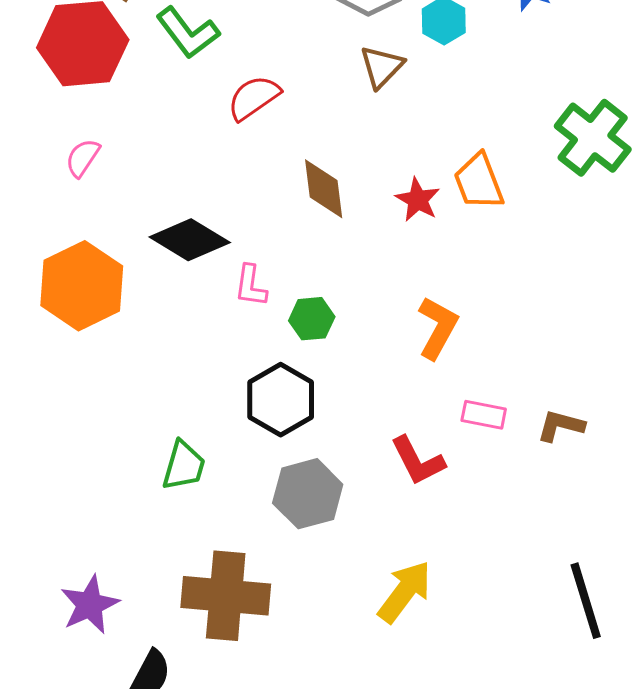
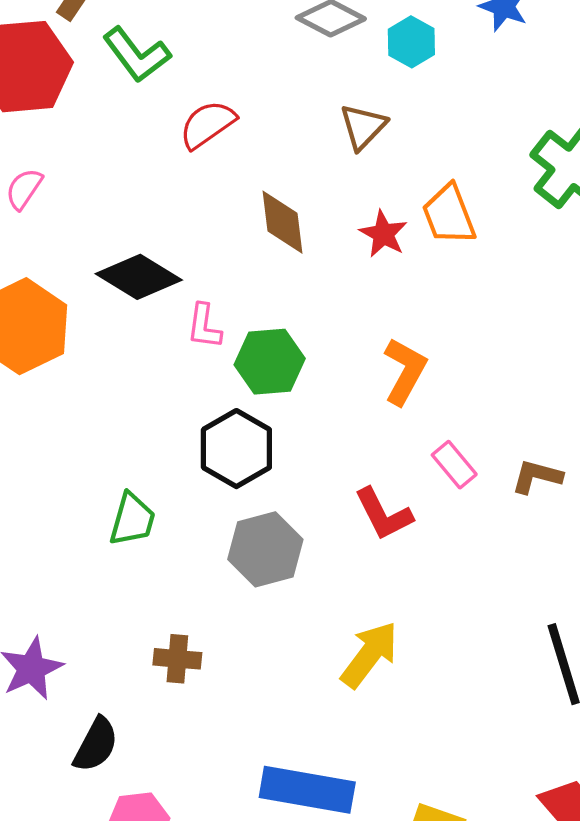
brown triangle: (382, 67) -> (363, 127), moved
green hexagon: (312, 319) -> (270, 362), size x1.4
pink rectangle: (484, 415) -> (454, 465), turned 39
brown cross: (226, 596) -> (177, 659), size x0.5

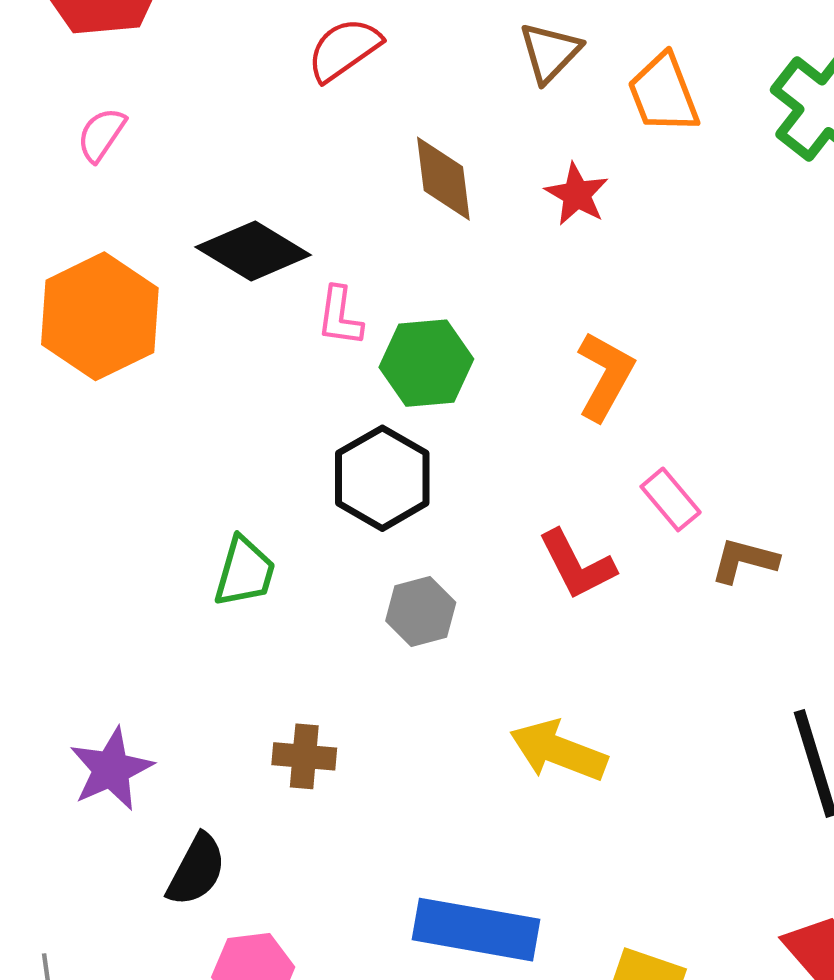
orange trapezoid: (449, 215) -> (663, 93), moved
brown L-shape: (537, 476) -> (744, 560), moved
gray hexagon: (265, 549) -> (421, 612), size x0.7
yellow arrow: (369, 655) -> (558, 751), turned -106

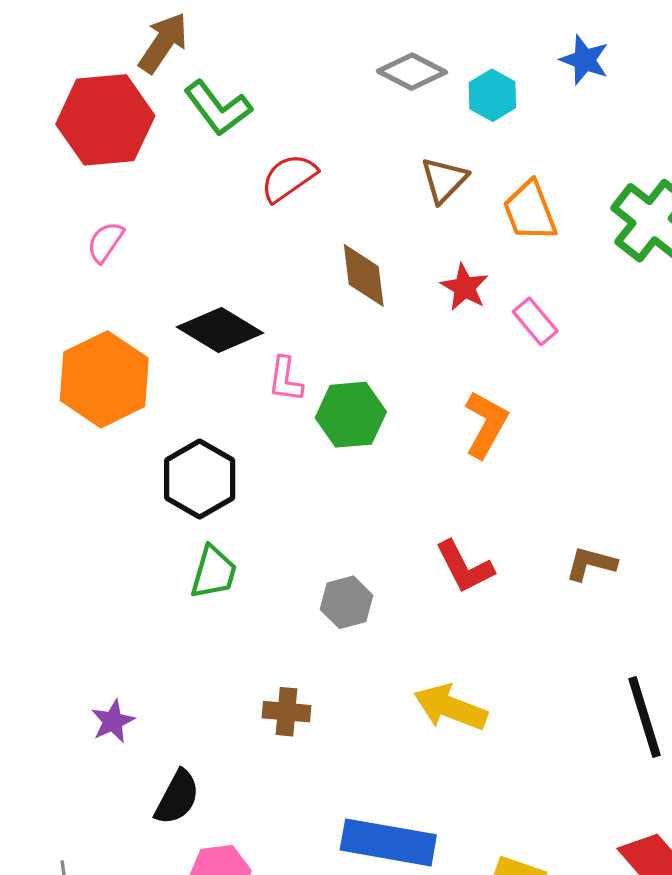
black hexagon: (382, 478) -> (200, 479), moved
pink rectangle: (671, 499) -> (535, 321), moved
brown cross: (304, 756) -> (286, 712), moved
purple star: (111, 769) -> (113, 721), size x0.7

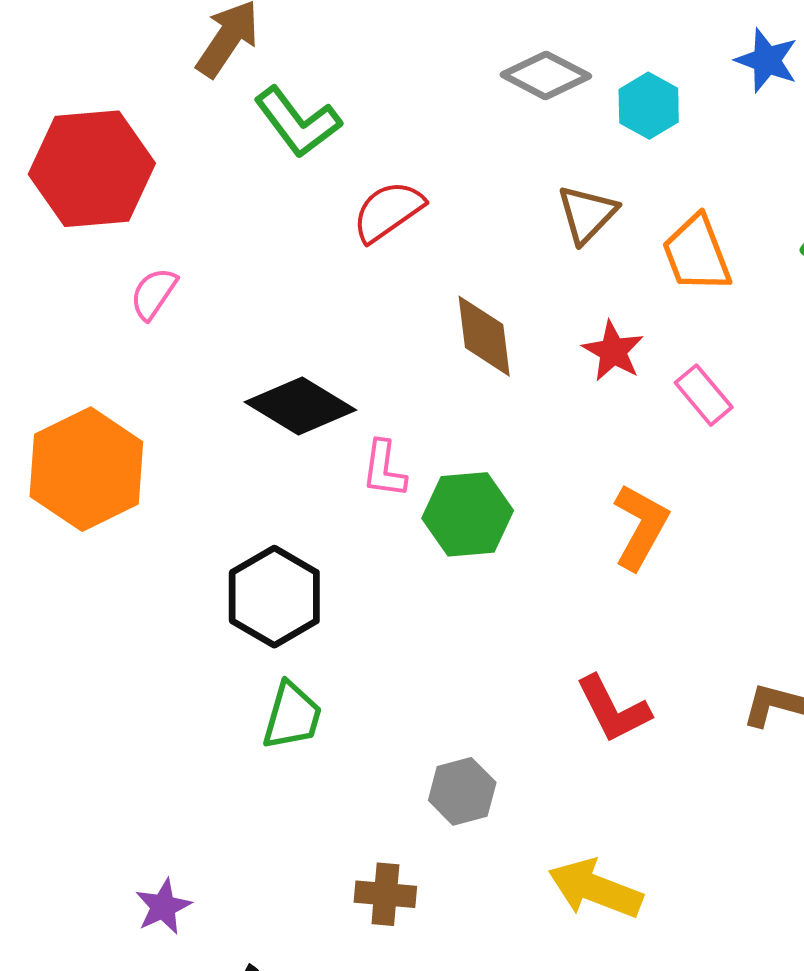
red hexagon: (105, 120) -> (92, 169), moved
orange hexagon: (104, 379) -> (86, 469), moved
gray hexagon: (347, 602) -> (462, 791), moved

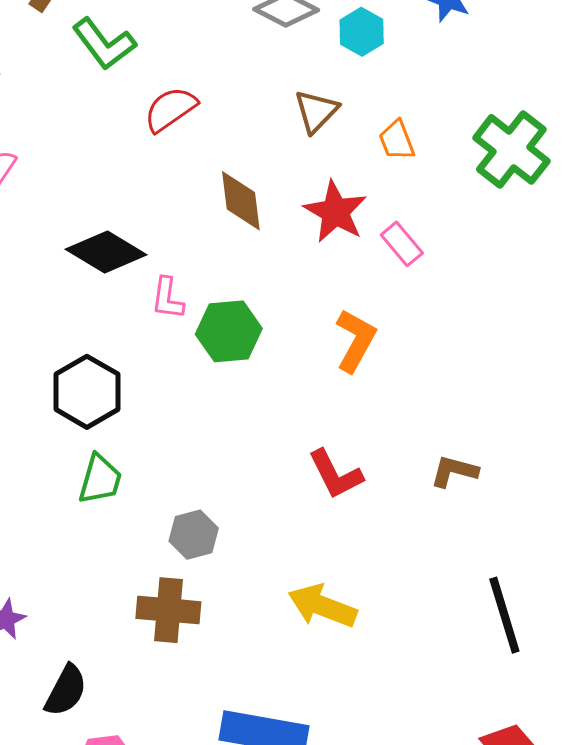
orange trapezoid: (697, 254) -> (397, 140), size x0.7
red star: (613, 351) -> (335, 212), size x1.4
gray hexagon: (462, 791) -> (194, 535), moved
brown cross: (385, 894) -> (168, 610), size x1.4

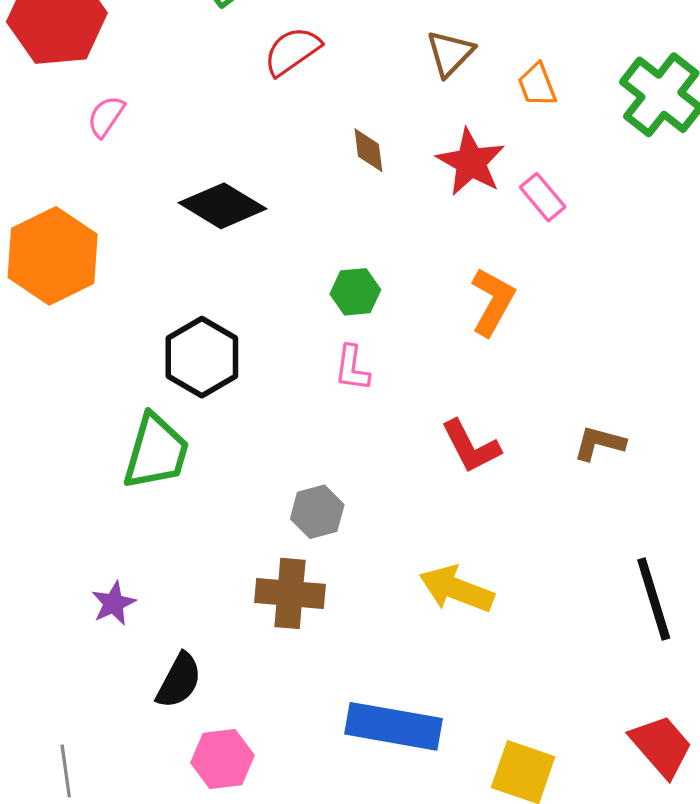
brown diamond: (241, 201) -> (368, 150), size x0.7
pink L-shape: (167, 298) -> (352, 368), moved
green hexagon: (229, 331) -> (355, 292), size x0.7
green trapezoid: (100, 479) -> (156, 452), moved, size x1.4

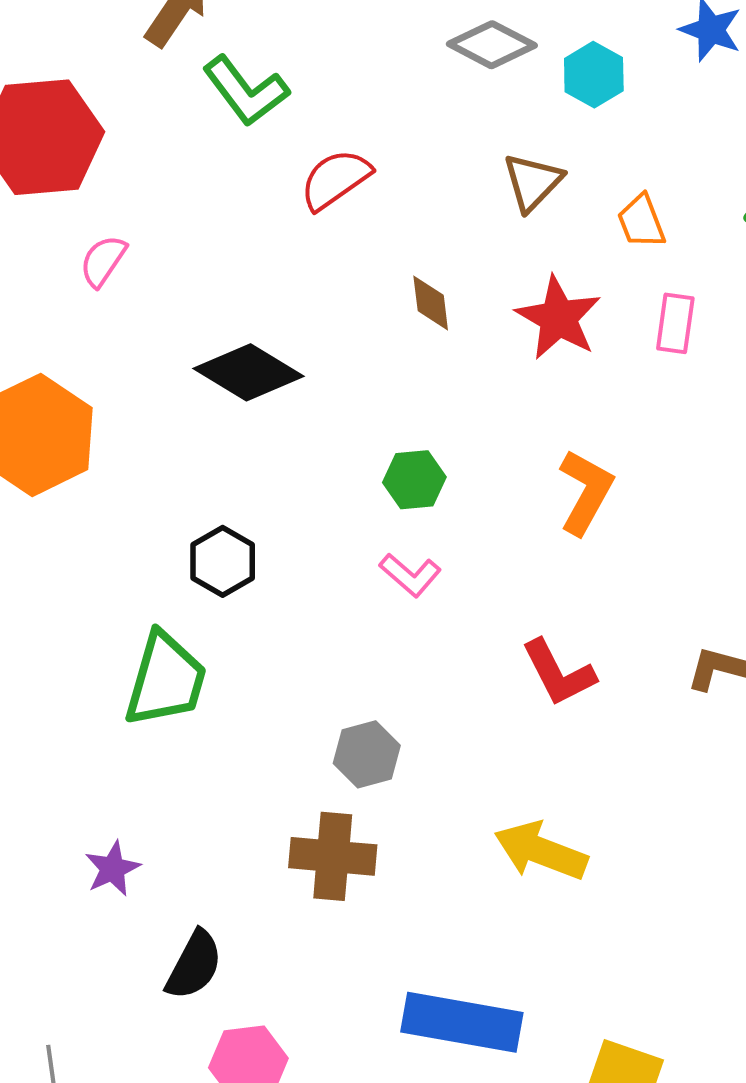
pink rectangle: (543, 197) -> (675, 323), moved, turned 48
black hexagon: (202, 357) -> (223, 561), size x0.7
pink L-shape: (352, 368) -> (410, 575), turned -57

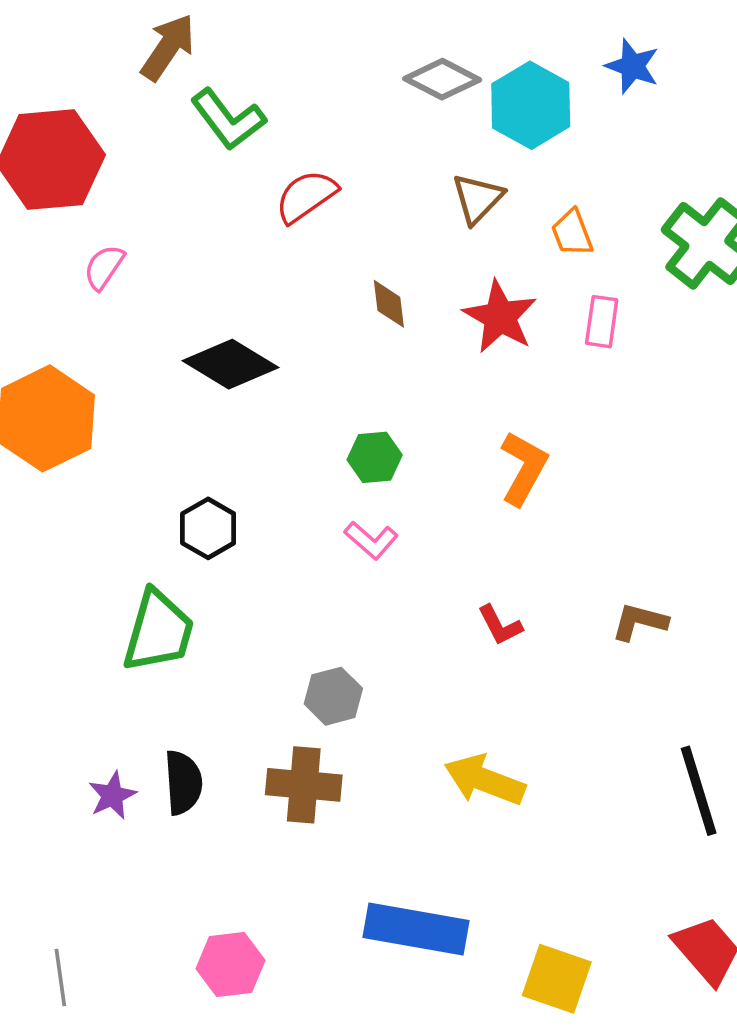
cyan hexagon: (594, 75) -> (531, 105), size x1.5
red L-shape: (558, 673) -> (500, 625), size x0.7
black semicircle: (194, 965) -> (183, 782), moved, turned -32

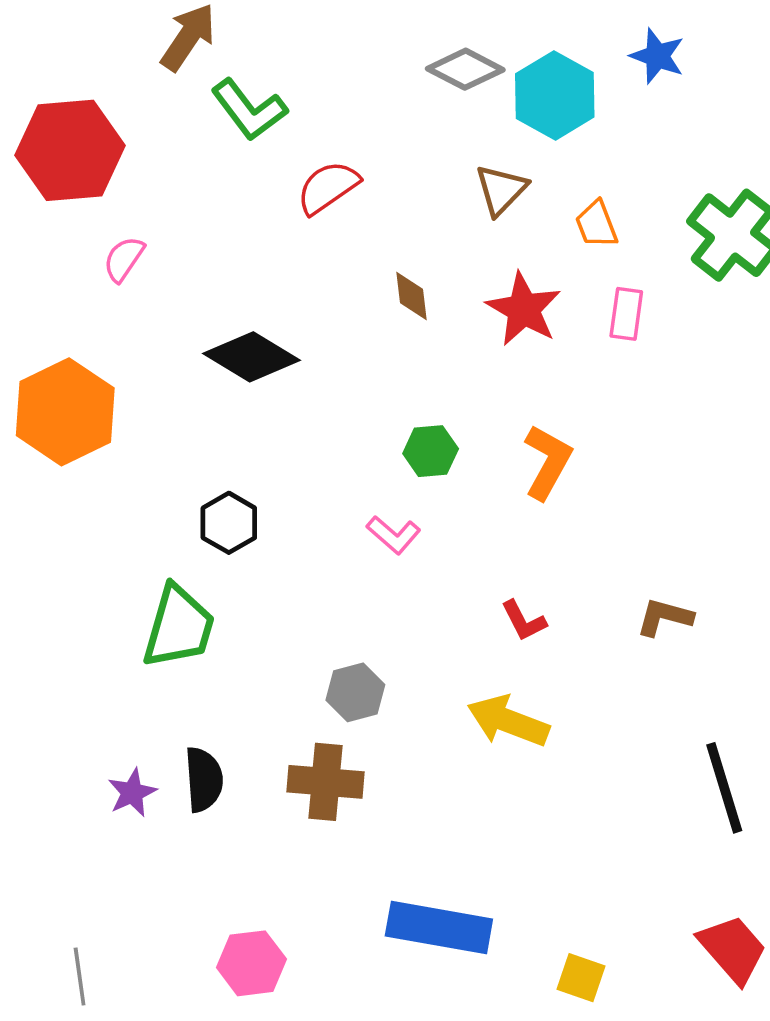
green hexagon: (375, 457) -> (431, 451), moved
yellow arrow: (485, 780) -> (508, 721), moved
yellow square: (557, 979) -> (581, 978), size x0.7

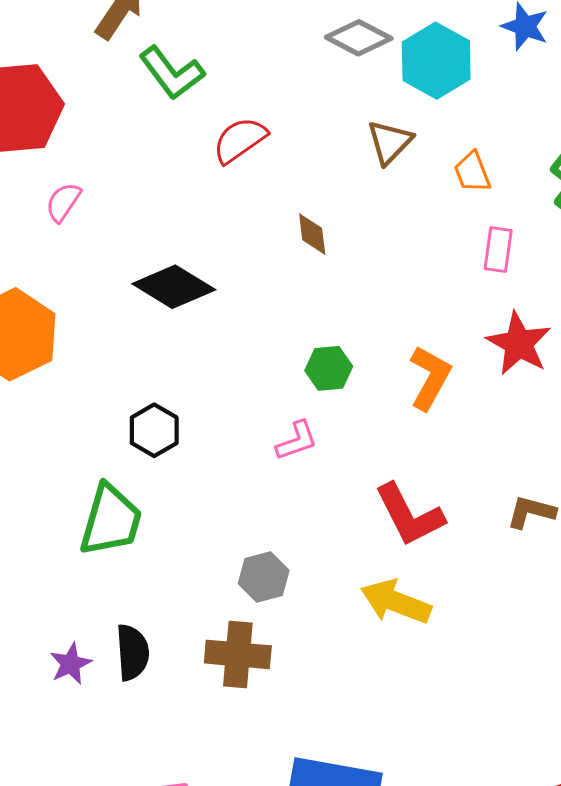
red star: (524, 309) -> (519, 344), moved
pink L-shape: (394, 535) -> (297, 441), turned -60
red L-shape: (524, 621) -> (409, 515), size x1.8

